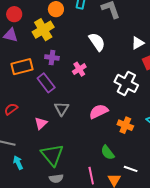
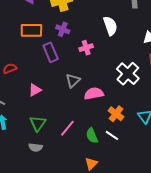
gray triangle: (62, 109) -> (73, 81), moved
green triangle: (52, 155) -> (38, 123), size x0.7
white line: (131, 169) -> (112, 135), moved
pink line: (91, 176) -> (67, 128), moved, turned 36

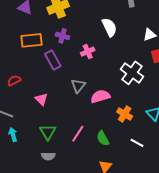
pink triangle: (35, 90) -> (41, 99), turned -40
white line: (112, 135) -> (137, 143), moved

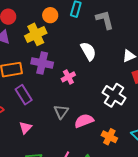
purple cross: (62, 36) -> (42, 63), size x1.5
purple rectangle: (53, 60) -> (24, 95), moved
pink triangle: (41, 99) -> (25, 128), turned 32

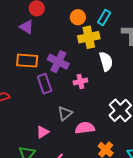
yellow cross: (36, 34) -> (89, 37), moved
purple rectangle: (24, 95) -> (45, 84), moved
pink triangle: (25, 128) -> (43, 132), moved

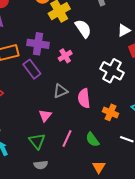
gray triangle: (65, 113) -> (61, 91), turned 35
pink semicircle: (85, 128) -> (84, 98), turned -72

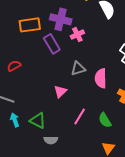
pink cross: (65, 56) -> (77, 35), moved
green triangle: (37, 141) -> (38, 121), moved, turned -30

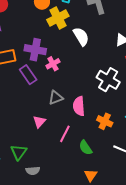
pink line: (80, 116) -> (65, 134), moved
green triangle: (38, 121) -> (19, 152), turned 42

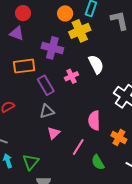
white semicircle: (81, 36) -> (96, 64), moved
purple cross: (35, 50) -> (52, 48), moved
gray triangle: (56, 98) -> (47, 111), moved

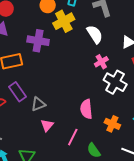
white semicircle: (96, 64) -> (95, 34), moved
pink cross: (71, 76) -> (101, 62), moved
purple rectangle: (46, 85) -> (17, 92), moved

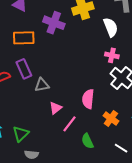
pink cross: (101, 62) -> (112, 55), turned 32
pink triangle: (47, 125) -> (55, 108), moved

